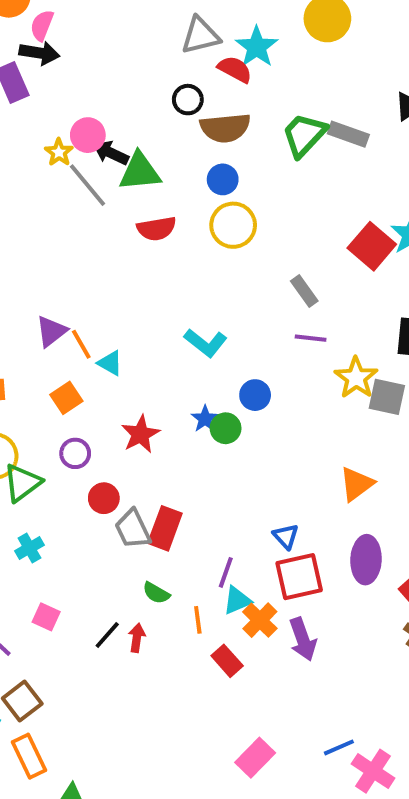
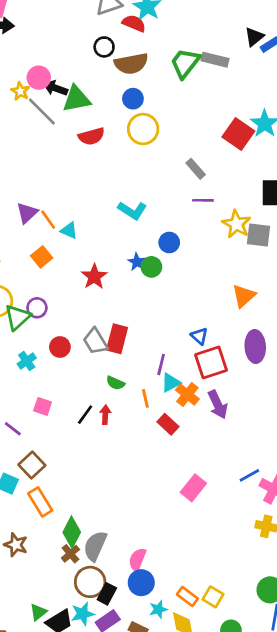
purple circle: (75, 453) -> (37, 308), moved
red circle: (104, 498) -> (60, 347), moved

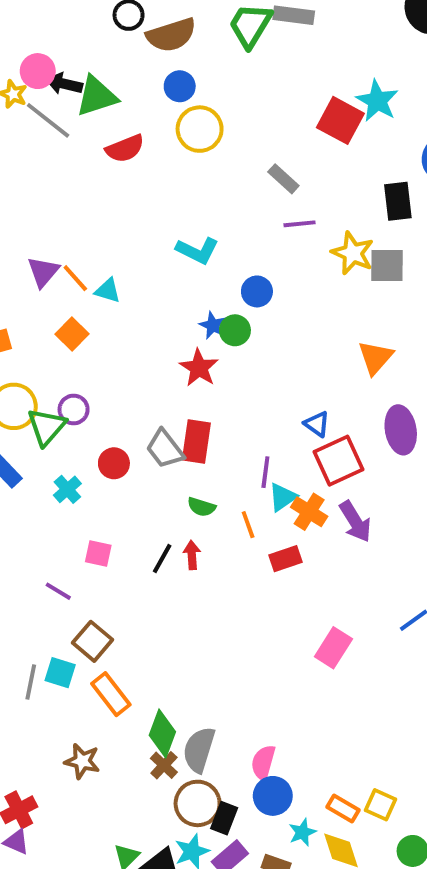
red star: (94, 277) -> (199, 368), moved
red rectangle: (168, 424) -> (285, 559), turned -55

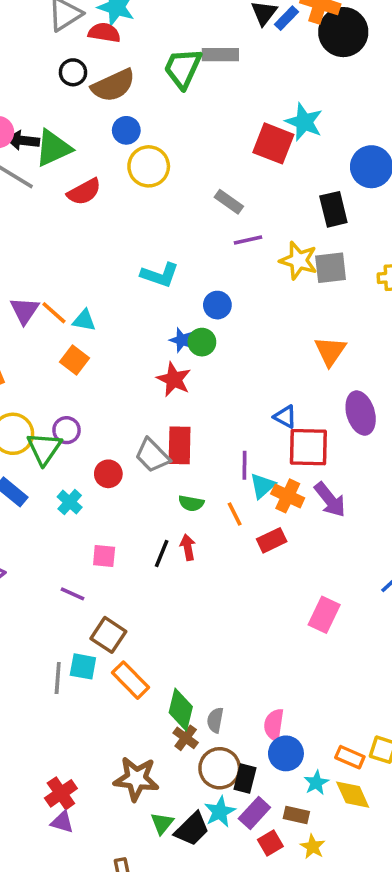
orange square: (72, 334) -> (75, 360), moved
red square: (339, 461) -> (308, 447), turned 33
gray semicircle: (199, 750) -> (215, 720), size x0.6
brown star: (82, 761) -> (136, 779), moved, size x1.4

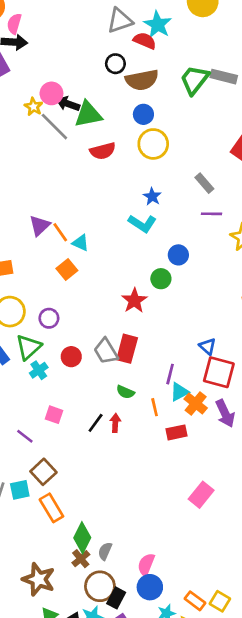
blue star: (182, 340) -> (152, 197), moved
green triangle: (44, 448) -> (28, 347), moved
cyan square: (83, 666) -> (20, 490), turned -36

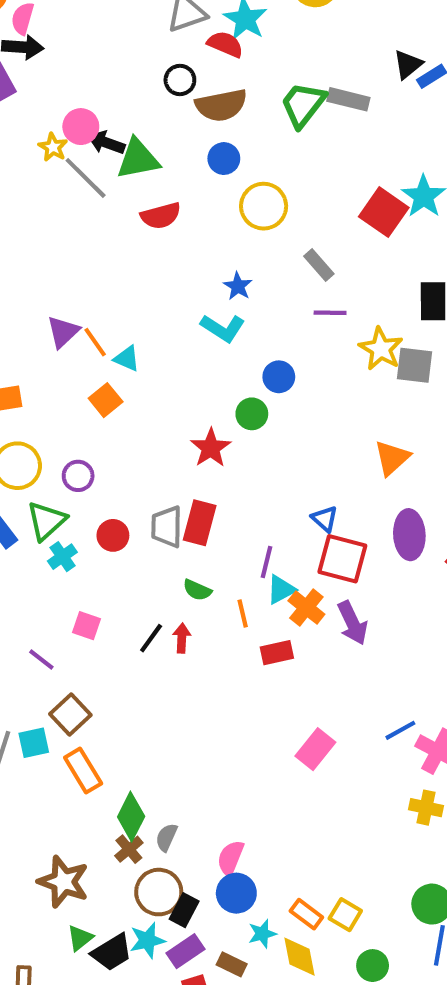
yellow circle: (153, 144) -> (264, 206), moved
gray trapezoid: (106, 351) -> (167, 527), turned 32

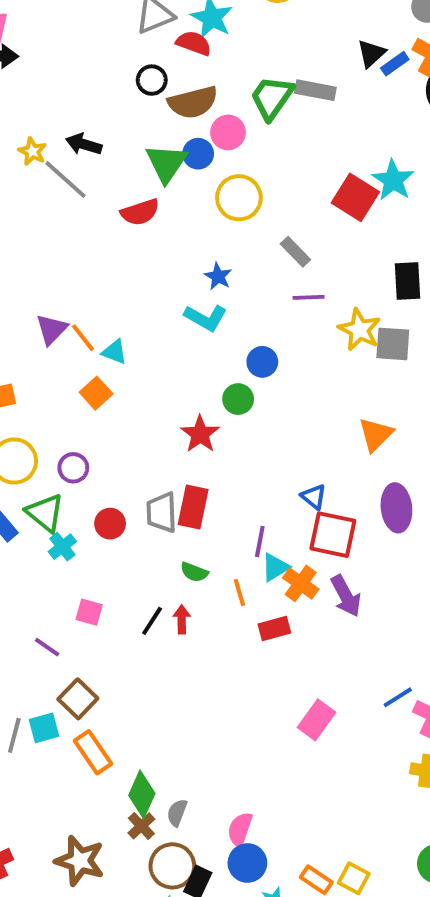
pink circle: (81, 127) -> (228, 132), moved
green triangle: (138, 159) -> (166, 163), moved, turned -42
green triangle: (46, 521) -> (45, 513), turned -36

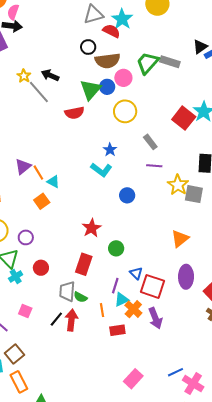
green circle: (238, 399) -> (116, 248), moved
blue triangle: (314, 497) -> (136, 273), moved
gray trapezoid: (162, 512) -> (67, 291), moved
red arrow: (182, 619) -> (71, 320), size x1.5

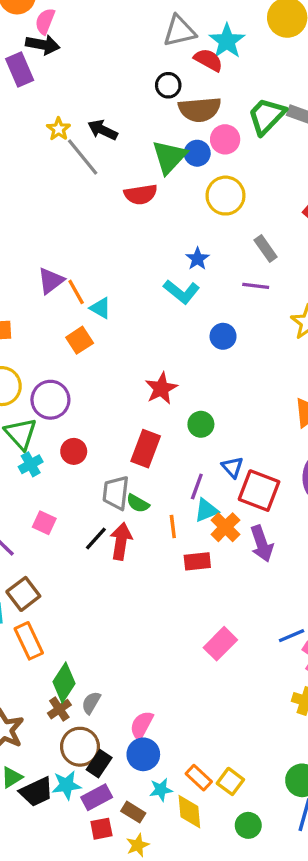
purple line: (154, 166) -> (256, 286), moved
purple circle: (26, 237) -> (50, 400), size x1.5

